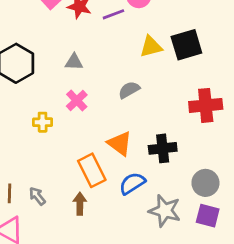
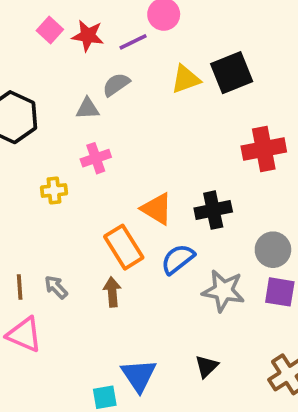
gray semicircle: (129, 90) -> (116, 85), moved
pink cross: (77, 100) -> (96, 158), turned 30

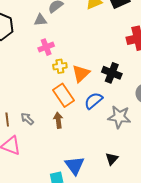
yellow cross: (54, 190) -> (60, 66), moved
orange triangle: (157, 209) -> (81, 73), turned 48
black cross: (213, 210) -> (112, 73), turned 36

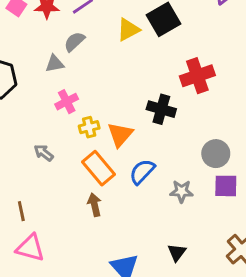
black cross: (112, 73) -> (161, 109), moved
gray star: (119, 117) -> (181, 191), size x0.7
gray arrow: (27, 119) -> (44, 153), moved

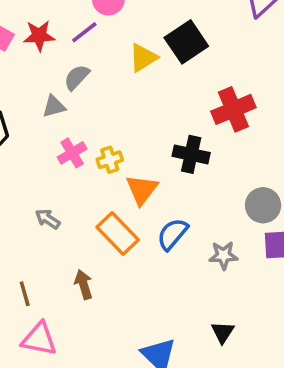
yellow cross: (89, 127) -> (110, 160), moved
brown arrow: (94, 205) -> (84, 285), moved

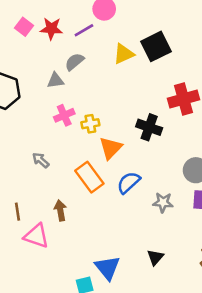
pink triangle: (39, 339) -> (36, 236), moved

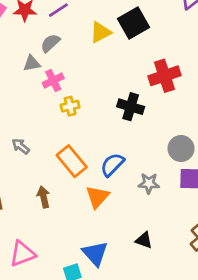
pink cross: (64, 115) -> (53, 80), moved
orange triangle: (111, 148) -> (97, 197), moved
pink triangle: (36, 236) -> (22, 254), moved, turned -36
black triangle: (155, 257) -> (144, 240), turned -48

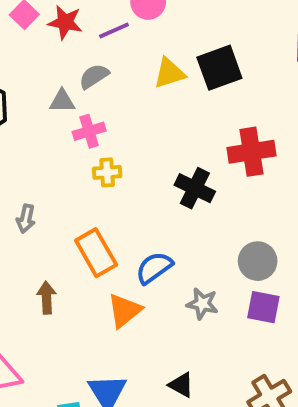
gray arrow: (21, 146) -> (26, 219), turned -126

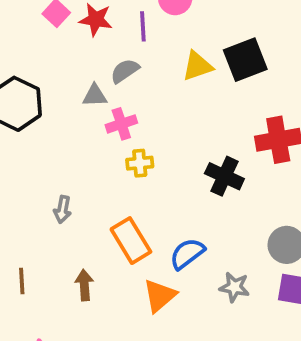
purple line: (114, 31) -> (143, 26), turned -68

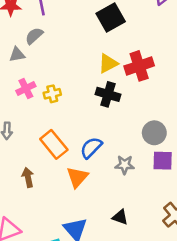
yellow triangle: (197, 66) -> (108, 63), moved
pink cross: (121, 124) -> (26, 88), moved

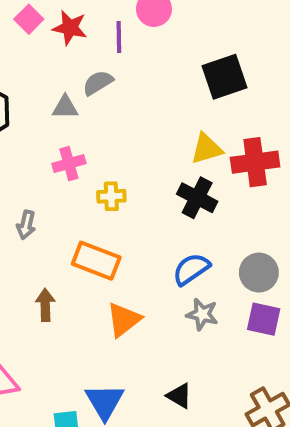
yellow cross: (52, 94) -> (111, 196), moved
orange rectangle: (54, 144) -> (96, 261), turned -40
blue semicircle: (91, 148) -> (191, 269), moved

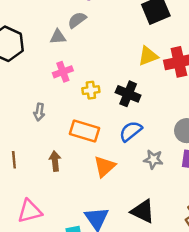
black cross: (197, 198) -> (128, 94), moved
blue semicircle: (191, 269) -> (131, 131), moved
black triangle: (179, 396) -> (143, 211), size x1.5

